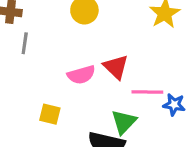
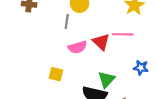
gray line: (25, 43) -> (67, 21), moved
pink line: (147, 92) -> (123, 34), moved

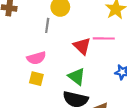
pink semicircle: (77, 47) -> (36, 58), moved
green triangle: (106, 80) -> (77, 76), moved, turned -36

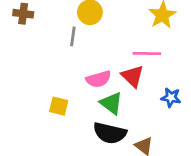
red triangle: (82, 46) -> (133, 76), moved
pink semicircle: (36, 58) -> (98, 79), moved

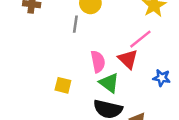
pink line: (147, 53) -> (140, 39), turned -40
pink semicircle: (98, 79) -> (98, 62), turned -85

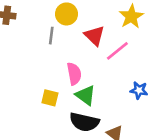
red triangle: (128, 59) -> (94, 36), moved
yellow square: (63, 85) -> (50, 98), moved

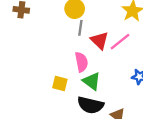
gray line: (51, 36) -> (80, 28), moved
red triangle: (94, 36) -> (100, 40), moved

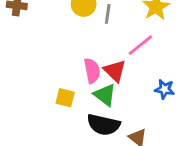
gray line: (80, 28) -> (108, 14), moved
red triangle: (100, 40) -> (115, 71), moved

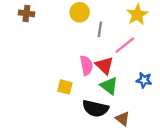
gray line: (108, 14) -> (100, 29), moved
green triangle: (105, 95) -> (109, 86), moved

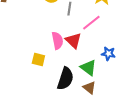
green triangle: (109, 86) -> (88, 68), moved
black semicircle: (95, 108) -> (65, 79), turned -85

